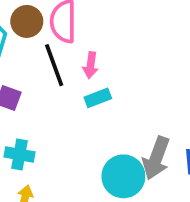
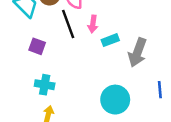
cyan rectangle: (98, 98) -> (110, 40), moved
gray arrow: (156, 158) -> (138, 52), moved

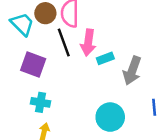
pink arrow: (93, 24) -> (88, 43), size x1.5
purple square: (37, 46) -> (33, 65), size x1.5

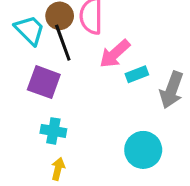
black line: (64, 43) -> (63, 43), moved
pink arrow: (88, 43) -> (115, 54), turned 40

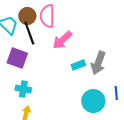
cyan rectangle: (137, 74) -> (78, 65), moved
cyan circle: (143, 150) -> (93, 101), moved

